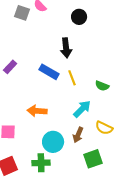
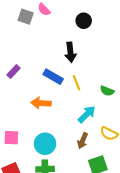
orange arrow: (37, 111) -> (41, 103), moved
cyan circle: (53, 142) -> (45, 144), moved

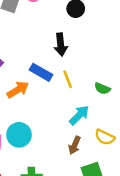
orange arrow: (41, 103) -> (18, 90), moved, turned 144
cyan circle: (45, 144) -> (19, 135), moved

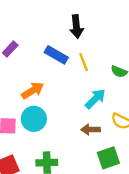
orange arrow: (18, 90) -> (33, 90), moved
brown arrow: (75, 145) -> (91, 129), turned 66

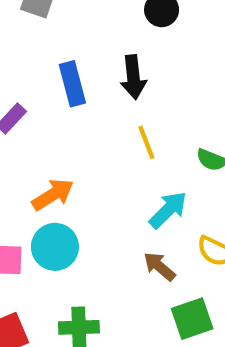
blue rectangle: (56, 55) -> (72, 84), moved, turned 45
brown arrow: (91, 129) -> (159, 266), turned 42

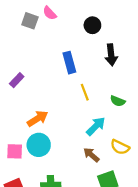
black arrow: (133, 77) -> (111, 55), moved
blue rectangle: (72, 84) -> (69, 63), moved

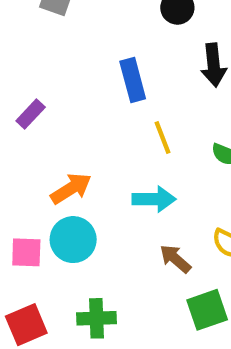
cyan arrow: (96, 126) -> (154, 199), moved, turned 45

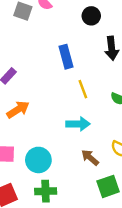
orange arrow: (71, 188) -> (18, 110), moved
cyan circle: (73, 240) -> (38, 160), moved

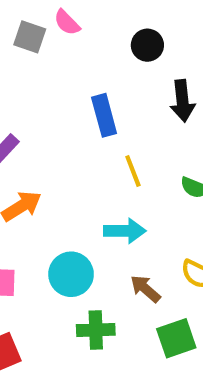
cyan circle: (38, 160) -> (71, 274), moved
green cross: (46, 191) -> (96, 330), moved

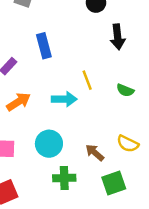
blue rectangle: (104, 115) -> (44, 46), moved
cyan arrow: (125, 231) -> (64, 99), moved

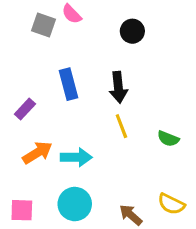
black arrow: (118, 37) -> (118, 87), moved
cyan arrow: (64, 99) -> (76, 157), moved

